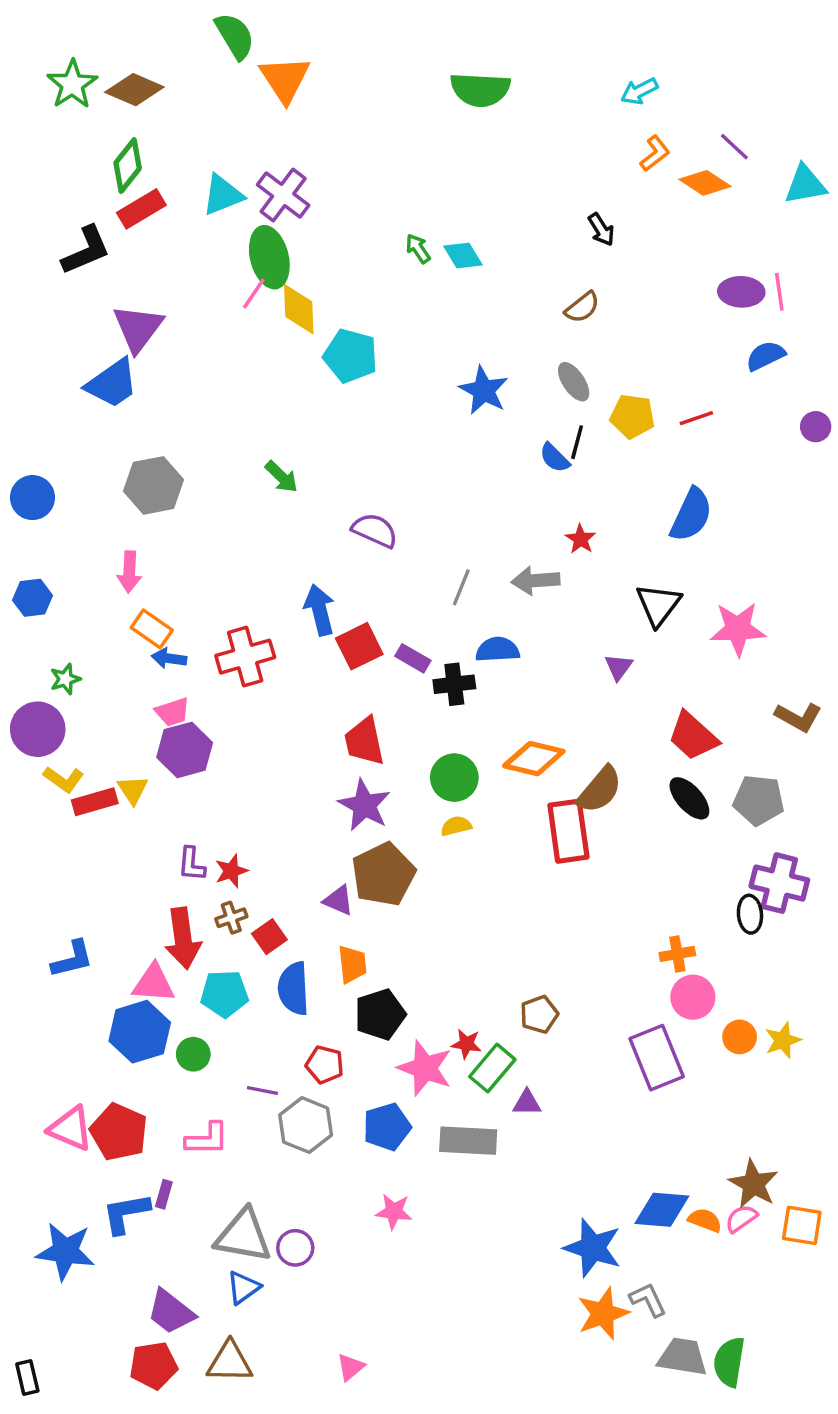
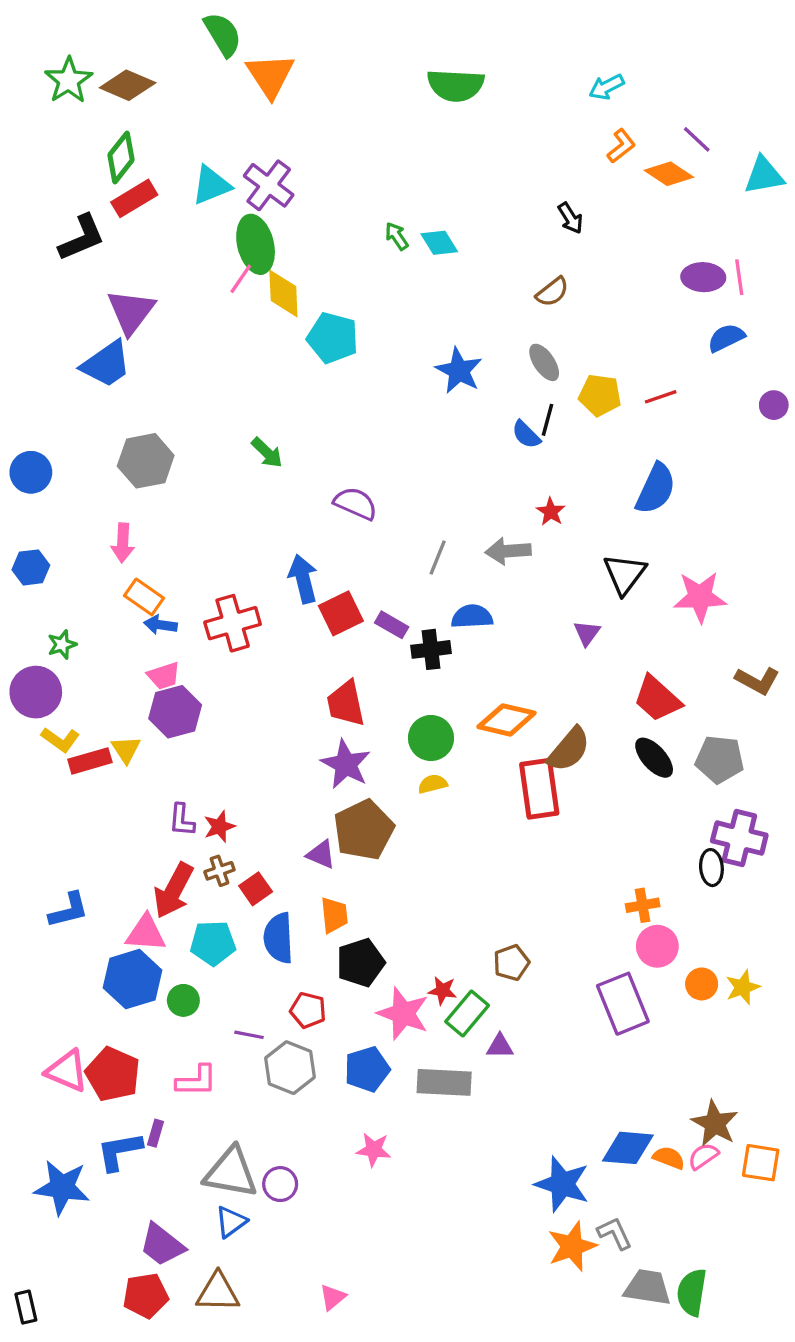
red arrow: (183, 938) -> (174, 890), turned 36

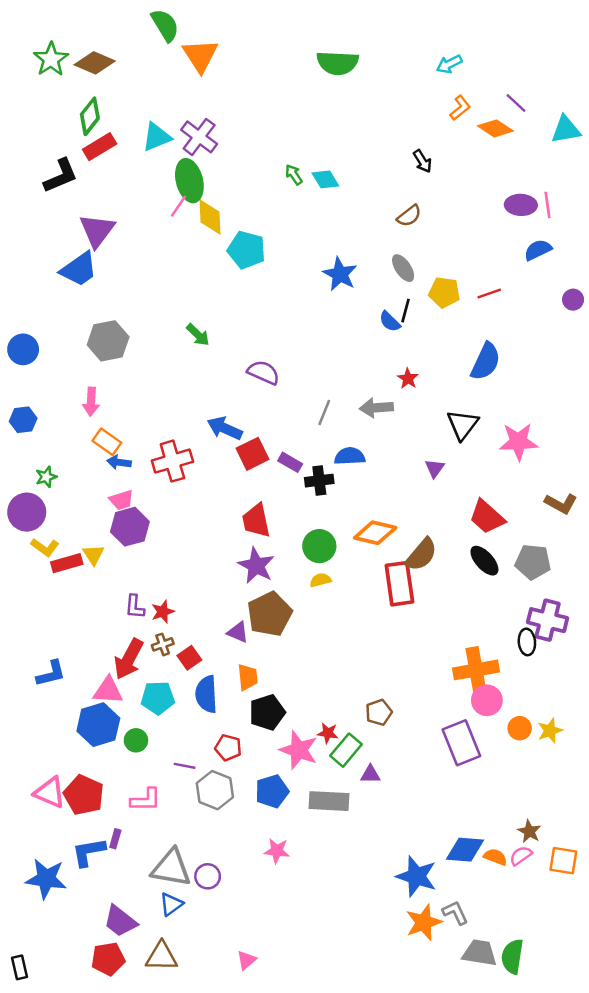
blue arrow: (303, 579) -> (225, 428), turned -52
orange cross: (643, 905) -> (476, 670), size x1.8
brown star: (715, 1123) -> (529, 831), size x0.7

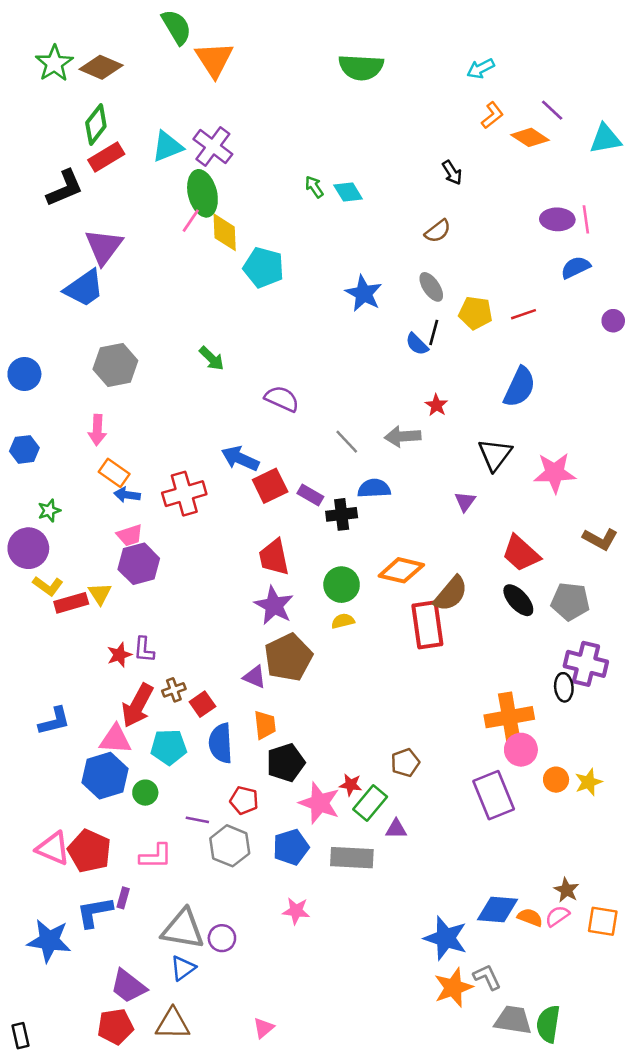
gray line: (324, 413) -> (347, 442), turned -65
red star: (163, 612) -> (119, 655), moved

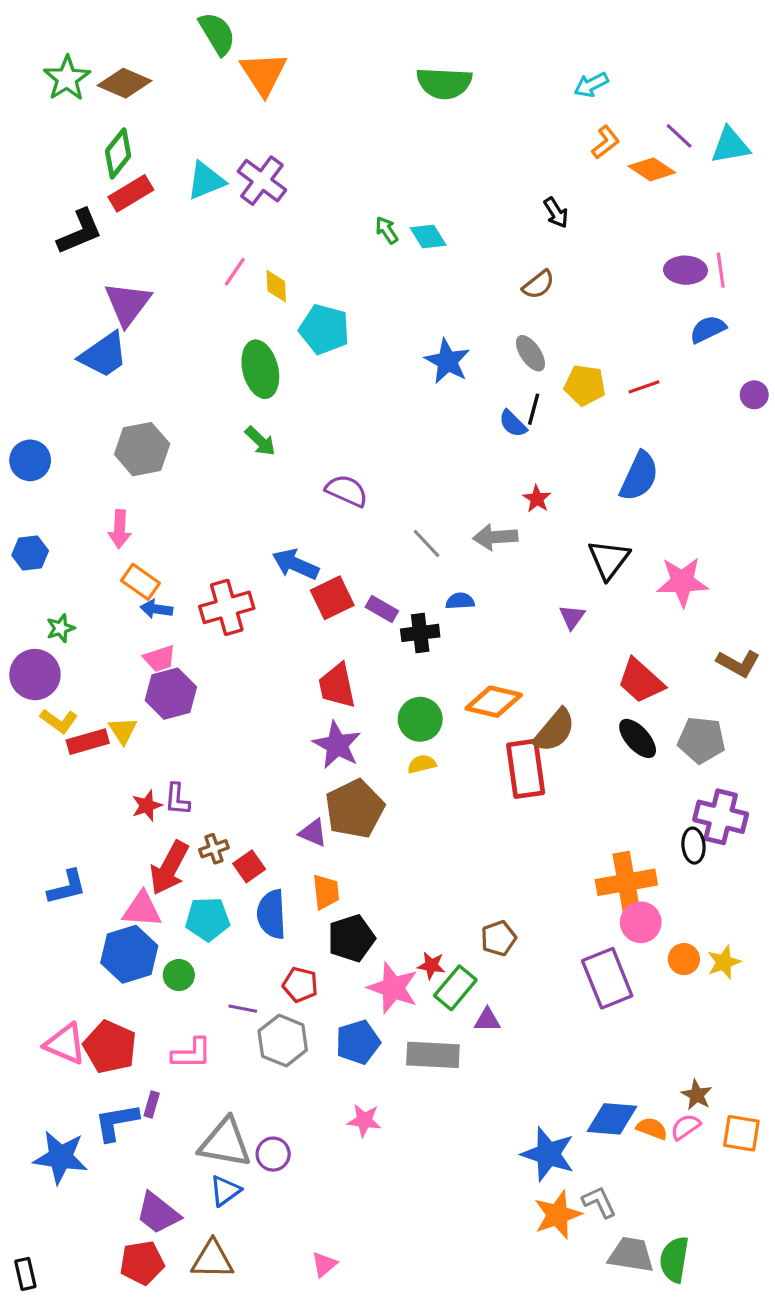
cyan triangle: (605, 139) -> (730, 145), moved
green ellipse: (202, 193) -> (260, 369), moved
yellow diamond: (225, 232) -> (276, 286), size x0.7
blue semicircle: (374, 488) -> (460, 601), size x0.7

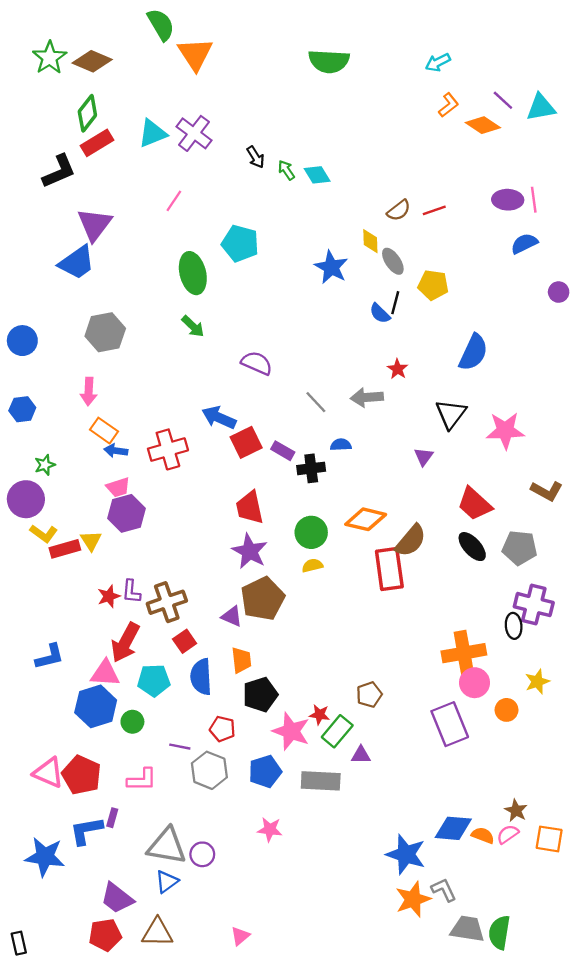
black arrow: (556, 213) -> (256, 157), moved
yellow diamond: (276, 286) -> (370, 241), moved
red line: (644, 387) -> (434, 210), moved
brown cross: (214, 849) -> (167, 602), moved, size x1.8
yellow star: (724, 962) -> (537, 682), moved

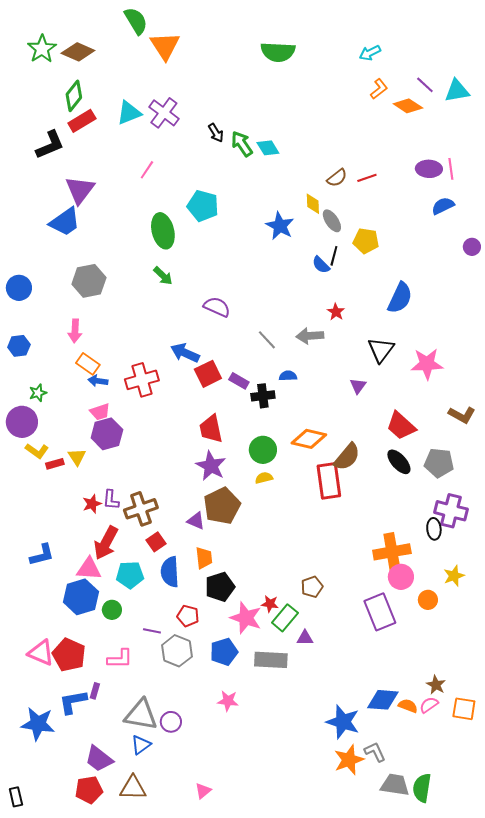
green arrow: (286, 170) -> (242, 144), size x1.5
red rectangle: (65, 549) -> (55, 464), size x0.7

